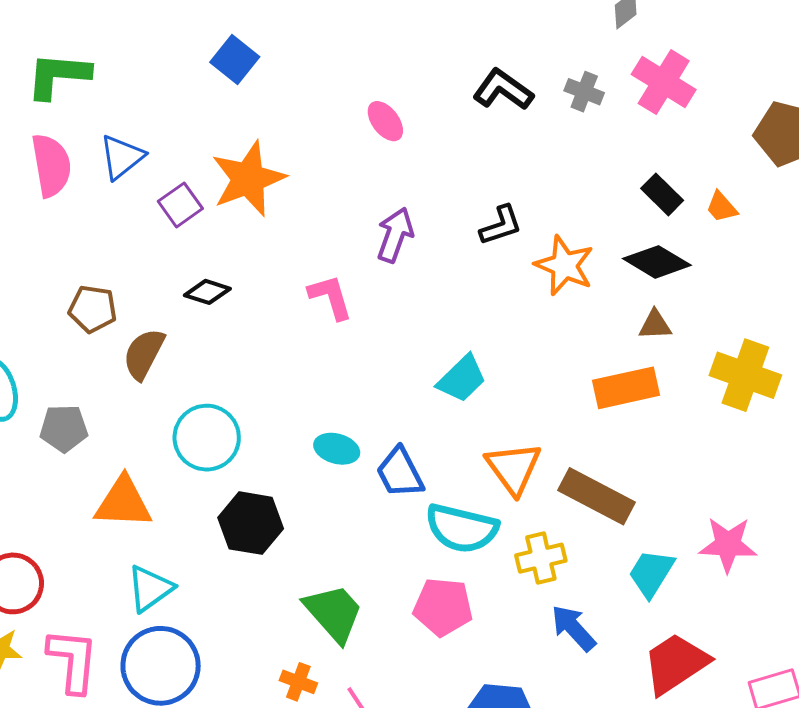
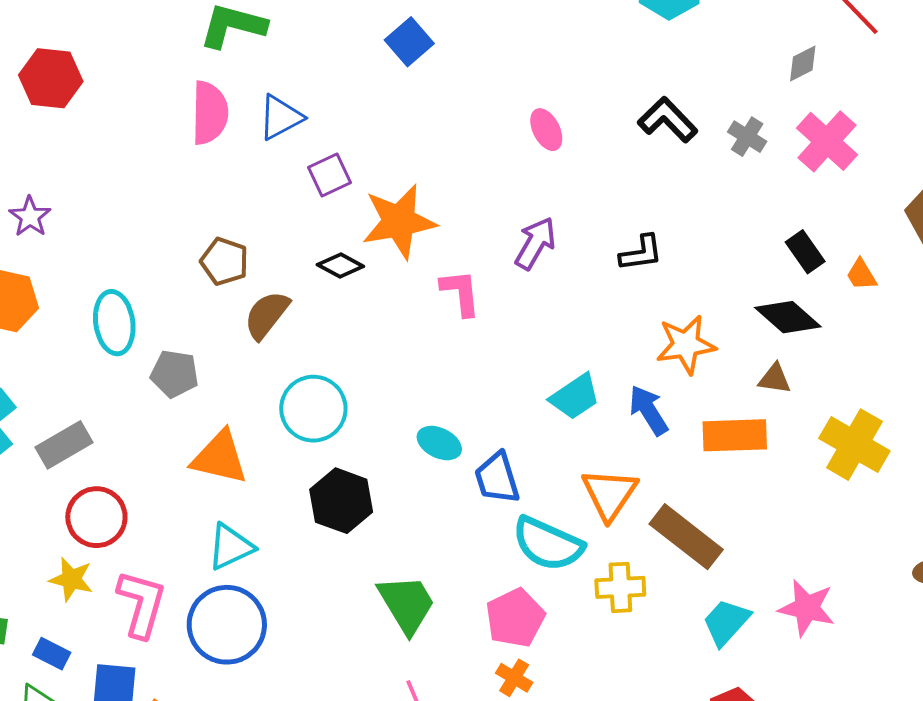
orange star: (248, 179) -> (399, 221), moved
orange star: (564, 265) -> (686, 345), moved, turned 30
pink pentagon: (443, 607) -> (515, 618), turned 30
blue arrow: (573, 628) -> (649, 410), moved
orange cross: (298, 682) -> (514, 678), moved

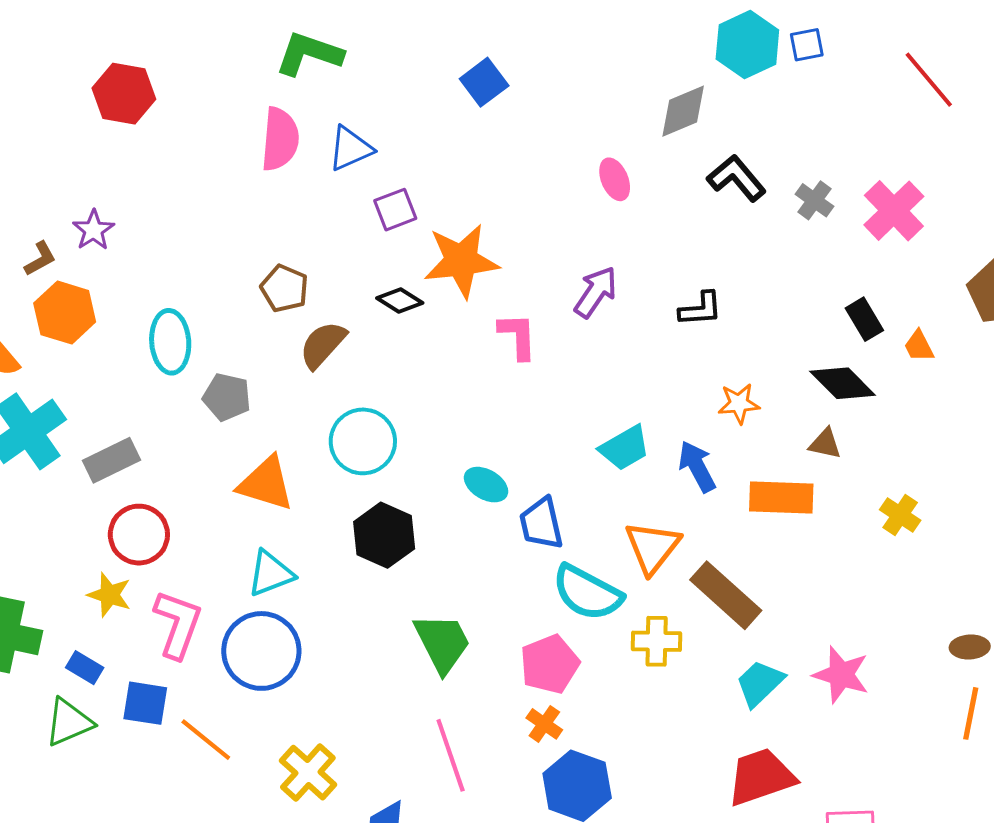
gray diamond: (803, 63) -> (683, 111), moved, size x1.5
orange star: (686, 345) -> (739, 404), size x0.7
yellow cross: (854, 445) -> (900, 515), size x0.6

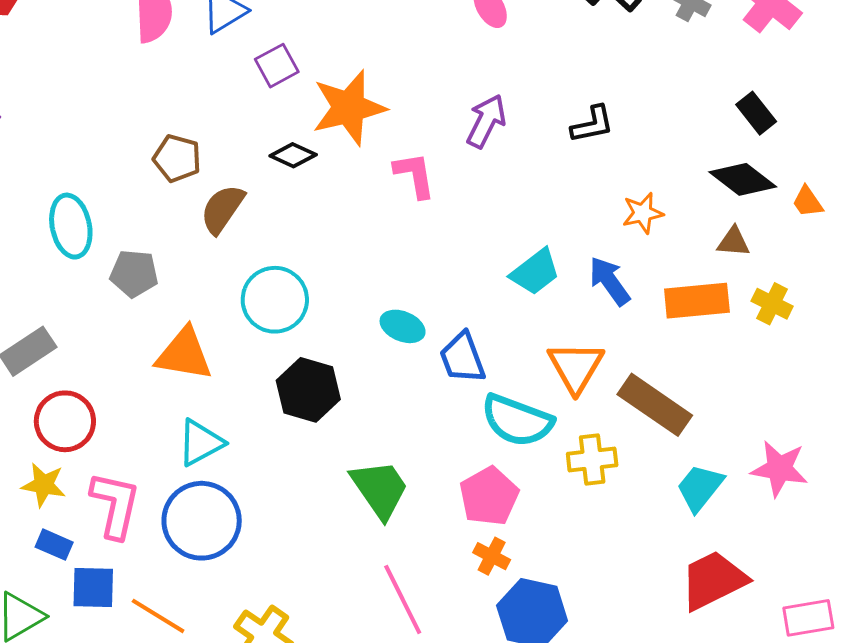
orange trapezoid: (919, 346) -> (807, 202), moved
yellow cross: (900, 515) -> (772, 304), moved
blue rectangle: (85, 668) -> (54, 545), moved

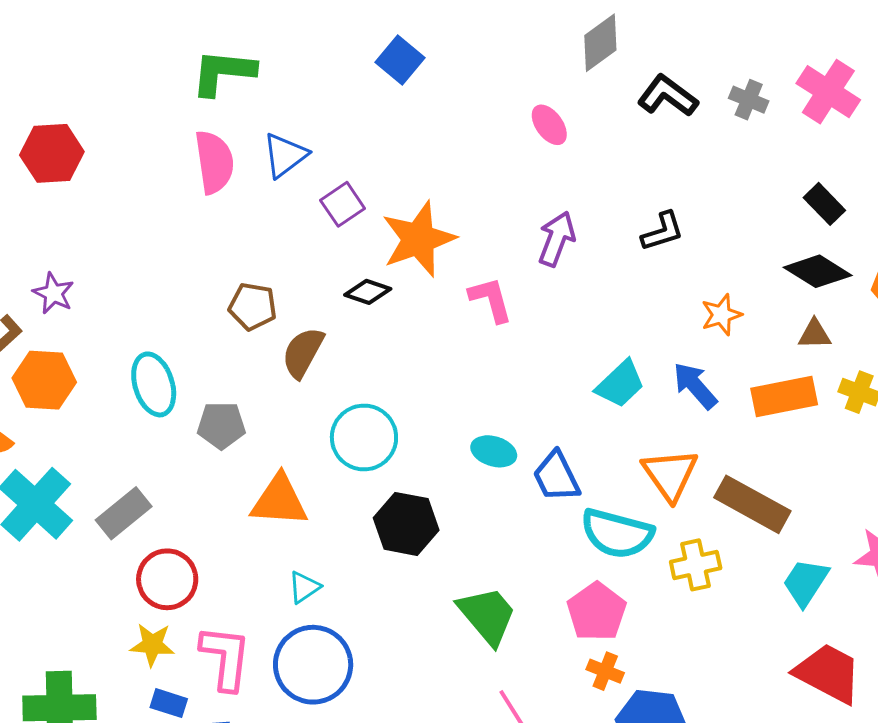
cyan triangle: (201, 443) -> (304, 587), size x0.7
red trapezoid: (713, 580) -> (828, 673), turned 60

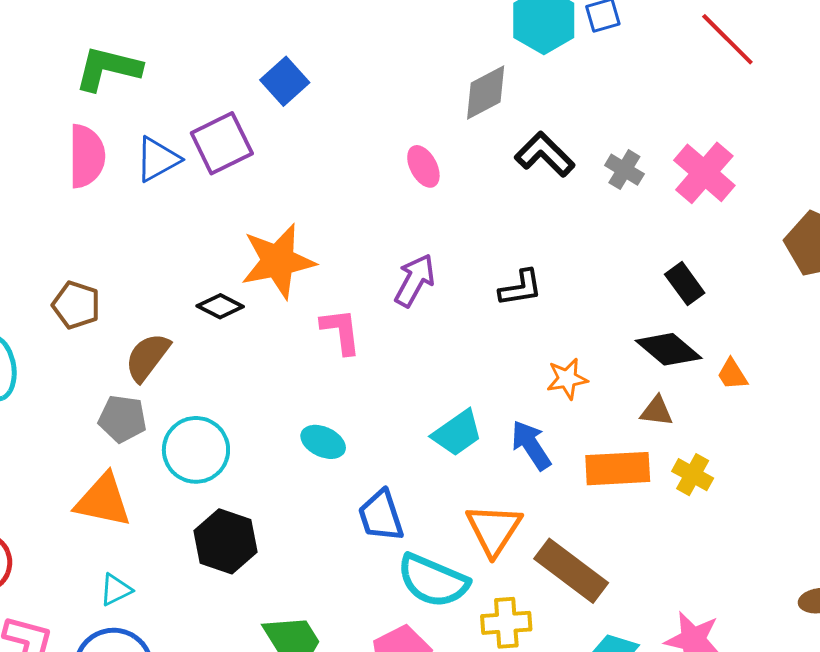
purple square: (343, 204) -> (222, 143), moved, size x1.4
brown pentagon: (253, 306) -> (76, 305), moved
gray pentagon: (221, 425) -> (122, 419), moved
cyan ellipse: (494, 451) -> (323, 442), moved

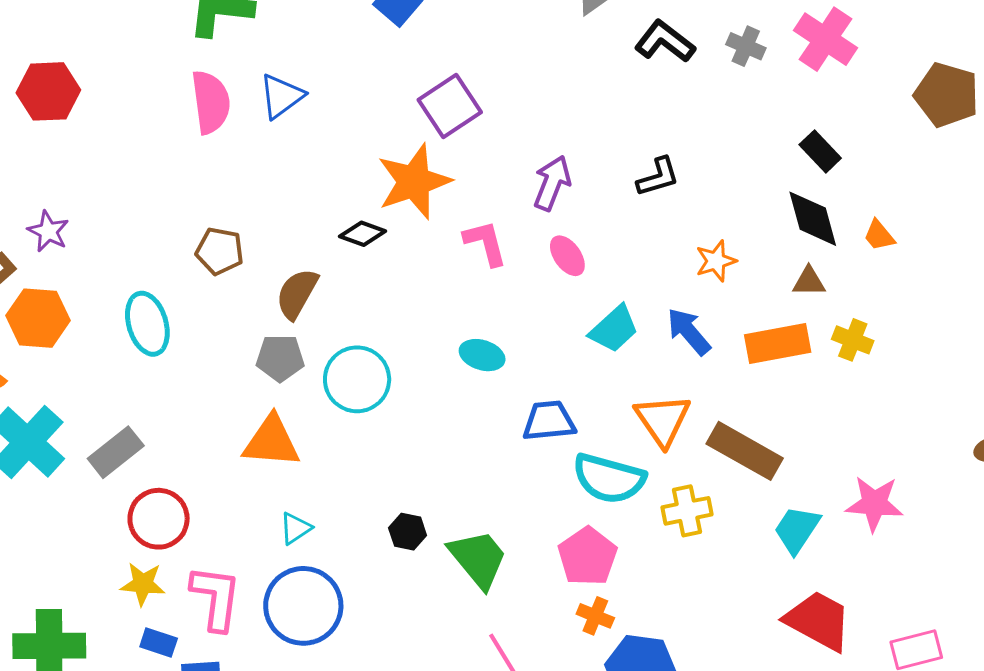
purple square: (222, 143) -> (450, 106), moved
pink ellipse: (423, 166) -> (567, 256), moved
black diamond: (669, 349) -> (813, 219), turned 42
blue trapezoid: (381, 516) -> (549, 421), turned 110
black hexagon: (226, 541) -> (408, 532), moved, size x0.6

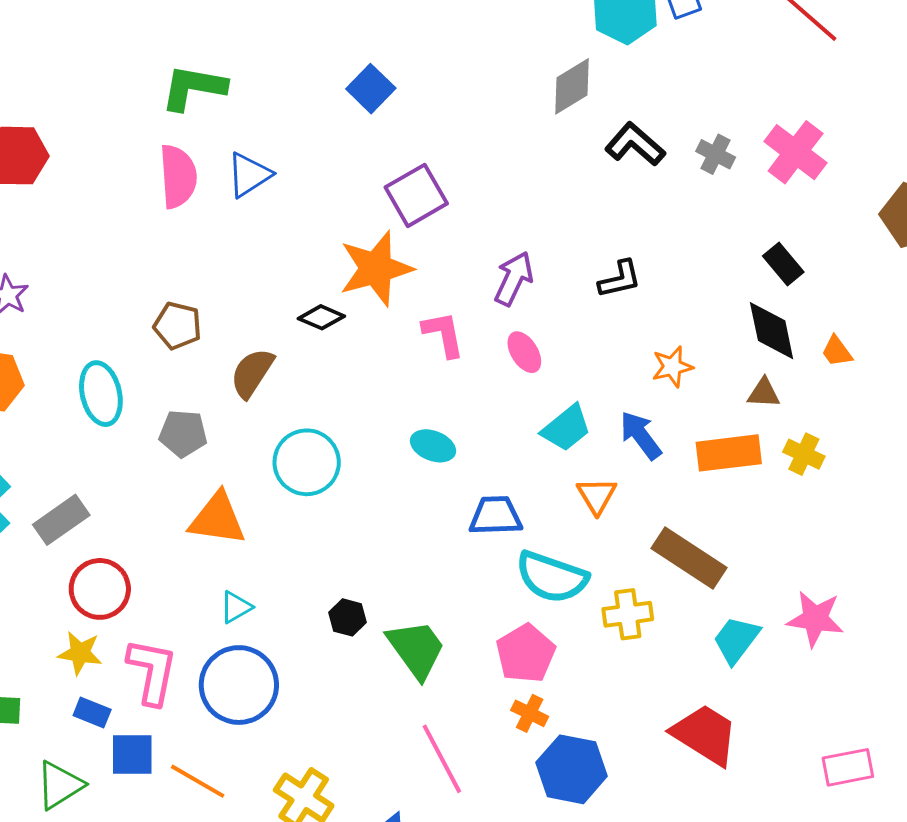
gray pentagon: (280, 358) -> (183, 434), moved
orange triangle: (663, 420) -> (597, 496), moved, size x0.7
red trapezoid: (818, 621) -> (705, 734), moved

